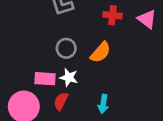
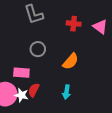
orange semicircle: (101, 52) -> (71, 61), moved
white star: (69, 77) -> (21, 95), moved

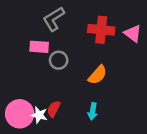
gray L-shape: (34, 14) -> (54, 19), turned 75
red cross: (74, 24) -> (101, 30), size x1.5
pink rectangle: (21, 73) -> (39, 47), moved

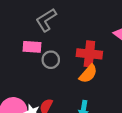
red cross: (101, 30) -> (89, 54), moved

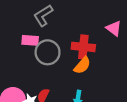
gray circle: (51, 60) -> (48, 52), size x1.5

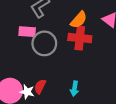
orange semicircle: (82, 65) -> (79, 20), moved

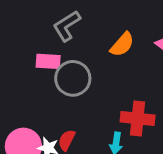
red cross: (80, 38) -> (138, 118), moved

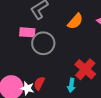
red cross: (138, 118) -> (85, 69), turned 35

